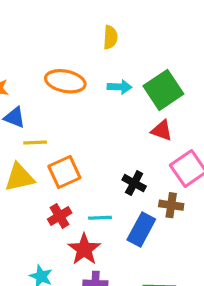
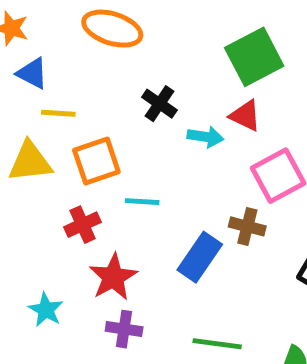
cyan arrow: (119, 87) -> (205, 137), moved
black cross: (134, 183) -> (159, 104), moved
cyan line: (100, 218) -> (142, 202), moved

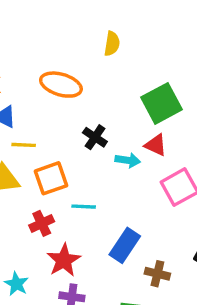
brown cross: (247, 226) -> (157, 274), moved

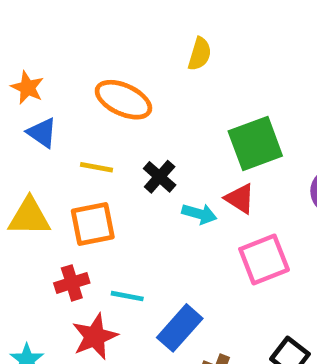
yellow line: (24, 145) -> (97, 167), moved
cyan line: (84, 207) -> (127, 296), moved

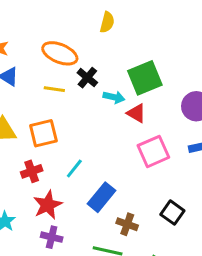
yellow line: (97, 167) -> (54, 89), moved
black cross: (160, 177) -> (87, 78), moved
cyan arrow: (199, 214) -> (114, 97), moved
cyan line: (127, 296) -> (74, 168), moved, turned -60

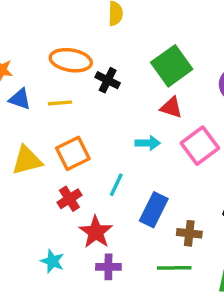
yellow line: (54, 89) -> (60, 103), moved
cyan arrow: (114, 97) -> (148, 143), moved

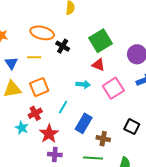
blue triangle: (20, 99) -> (11, 63), moved, turned 32
cyan star: (52, 261) -> (22, 128), moved

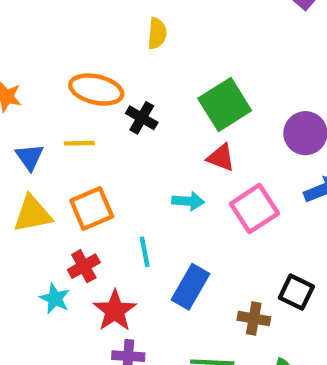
cyan line: (63, 107) -> (145, 252), turned -40
brown cross: (103, 139) -> (254, 319), moved

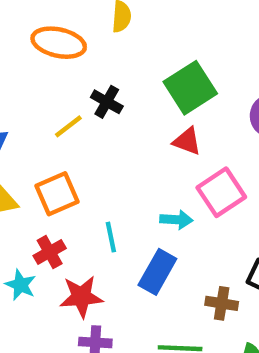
orange ellipse: (96, 90) -> (59, 43), moved
yellow line: (79, 143) -> (68, 126), moved, turned -36
cyan arrow: (188, 201) -> (176, 220), moved
red star: (115, 311) -> (81, 297), turned 30

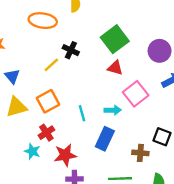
cyan line: (111, 237) -> (82, 113), moved

